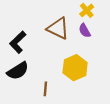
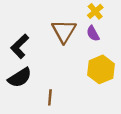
brown triangle: (58, 28) -> (64, 31), turned 35
yellow hexagon: (75, 68) -> (101, 69), moved

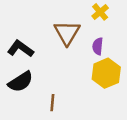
purple semicircle: (93, 33) -> (98, 46), moved, turned 35
black L-shape: (20, 46) -> (21, 49), turned 80

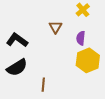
brown triangle: (67, 33) -> (55, 27), size x0.6

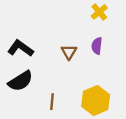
brown triangle: (55, 27) -> (69, 52), moved
yellow hexagon: (88, 60) -> (96, 100), moved

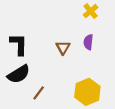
black L-shape: (20, 48) -> (19, 44), turned 55
brown line: (52, 102) -> (39, 93), moved, turned 32

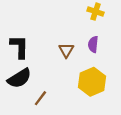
yellow cross: (91, 11) -> (96, 12), turned -32
yellow hexagon: (87, 92) -> (92, 82), moved

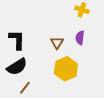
yellow hexagon: (92, 82) -> (66, 69), moved
brown line: (40, 98) -> (25, 88), moved

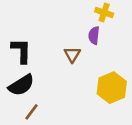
purple semicircle: (80, 38) -> (94, 35), moved
yellow hexagon: (66, 69) -> (112, 88), moved

